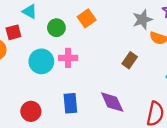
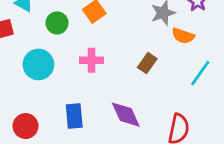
pink cross: (68, 58) -> (91, 60), moved

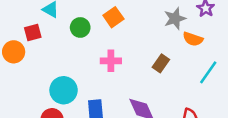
cyan circle: (38, 64) -> (64, 90), moved

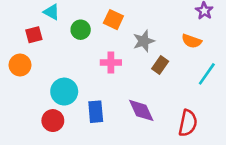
orange square: (113, 17) -> (113, 20), turned -30
gray star: (175, 19) -> (144, 41), moved
orange circle: (14, 52) -> (20, 65), moved

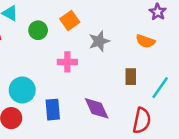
orange square: (113, 20) -> (70, 20), turned 30
brown rectangle: (160, 65) -> (131, 77), moved, turned -35
cyan line: (207, 74) -> (160, 88), moved

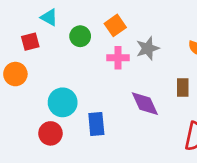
pink cross: (67, 62) -> (118, 58), moved
purple diamond: (97, 108) -> (145, 104), moved

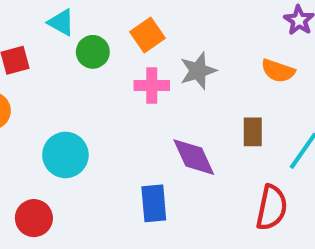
cyan triangle: (49, 17) -> (61, 22), moved
blue rectangle: (96, 124) -> (154, 203), moved
red circle: (50, 133) -> (34, 218), moved

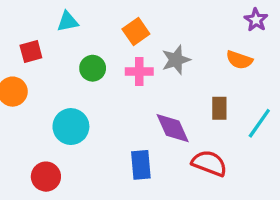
cyan triangle: (61, 22) -> (68, 22), turned -40
green circle: (93, 52) -> (93, 68), moved
red semicircle: (272, 208) -> (209, 163), moved, turned -81

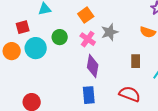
pink cross: (139, 72) -> (88, 39), turned 35
cyan circle: (71, 127) -> (36, 48), moved
purple diamond: (173, 128) -> (93, 66), moved, turned 35

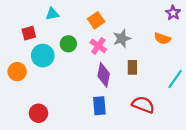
orange circle: (12, 51) -> (17, 72), moved
brown rectangle: (136, 61) -> (132, 67), moved

